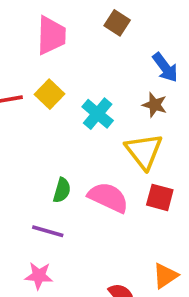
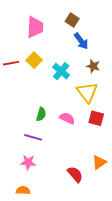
blue arrow: (165, 67) -> (81, 41), moved
pink semicircle: (108, 197) -> (67, 118), size x0.7

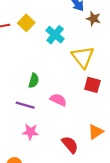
brown star: (93, 66) -> (94, 19), moved
pink semicircle: (67, 118) -> (58, 100), moved
pink star: (28, 162) -> (30, 132), moved

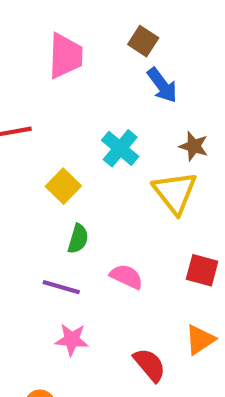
brown star: (94, 19) -> (194, 146), moved
yellow square: (26, 23) -> (63, 186), moved
red square: (92, 85) -> (202, 270), moved

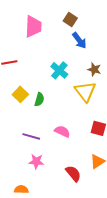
yellow square: (63, 186) -> (20, 94), moved
green semicircle: (78, 239) -> (39, 99), moved

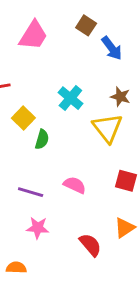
pink trapezoid: (33, 26) -> (33, 35), turned 30
blue arrow: (79, 40) -> (112, 48), moved
yellow square: (20, 94) -> (23, 118), moved

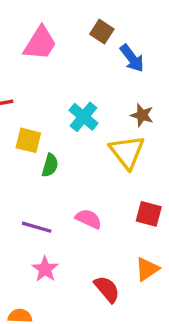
yellow square: (23, 118) -> (28, 140), turned -30
pink star: (38, 228) -> (45, 269), turned 30

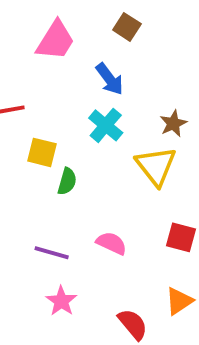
blue arrow: (132, 58) -> (110, 79), moved
brown star: (142, 115) -> (173, 123), turned 30

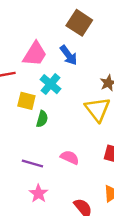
brown square: (127, 27) -> (79, 23), size x1.5
pink trapezoid: (56, 40) -> (35, 54), moved
cyan cross: (106, 125) -> (51, 84), moved

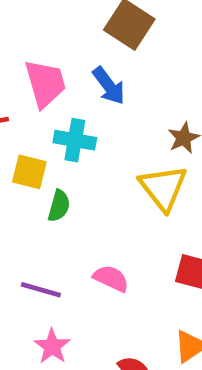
pink trapezoid: (35, 54) -> (45, 83), turned -48
cyan cross: (51, 84) -> (75, 140), turned -30

